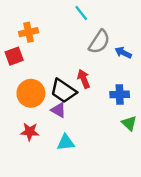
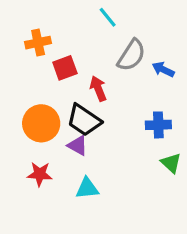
red square: (14, 56) -> (65, 68), moved
red arrow: (84, 79) -> (98, 88), moved

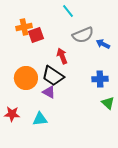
gray semicircle: (131, 55) -> (83, 35), turned 35
red square: (65, 68) -> (36, 35), moved
red star: (40, 174) -> (12, 114), moved
cyan triangle: (87, 188) -> (40, 119), moved

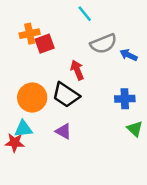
purple triangle: (49, 92) -> (63, 131), moved
cyan triangle: (40, 119) -> (23, 129), moved

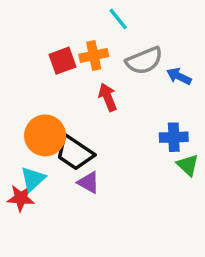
orange cross: (30, 34) -> (94, 55), moved
black trapezoid: (66, 95) -> (75, 153), moved
cyan triangle: (23, 129) -> (33, 179), turned -36
green triangle: (135, 129) -> (188, 165), moved

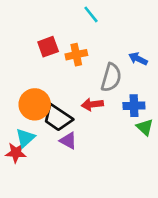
orange cross: (94, 55) -> (76, 55), moved
gray semicircle: (144, 61) -> (111, 78), moved, turned -52
red arrow: (108, 97) -> (92, 104), moved, turned -75

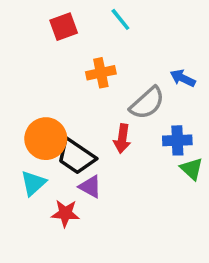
red square: (48, 47) -> (64, 27), moved
gray semicircle: (111, 78) -> (147, 103), turned 32
red arrow: (92, 104) -> (122, 139), turned -75
red star: (16, 153) -> (65, 213), moved

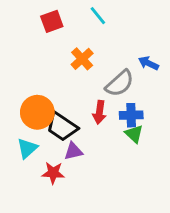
orange cross: (101, 73) -> (82, 59), turned -30
blue cross: (177, 140) -> (131, 115), moved
green triangle: (192, 169) -> (134, 134), moved
purple triangle: (90, 187) -> (73, 151), turned -42

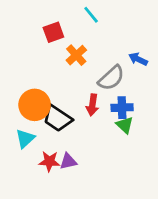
red square: (52, 21) -> (53, 32), moved
purple triangle: (73, 151) -> (68, 161), moved

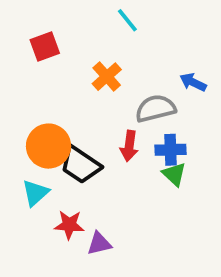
red square: (53, 32) -> (45, 47), moved
gray semicircle: (111, 78) -> (155, 108), turned -152
purple triangle: (68, 161) -> (99, 244), moved

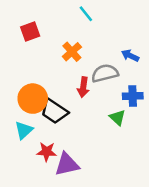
red arrow: (129, 146) -> (83, 87), moved
blue cross: (170, 150) -> (133, 96), moved
purple triangle: (99, 244) -> (67, 164), size x1.5

